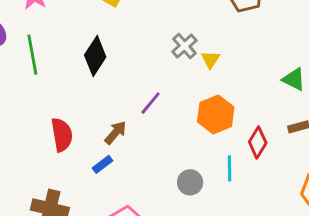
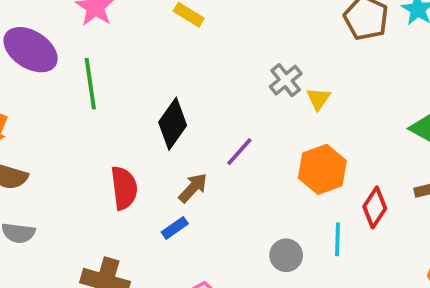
black diamond: (95, 56) -> (173, 124), moved

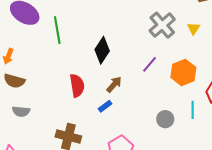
gray cross: (286, 80) -> (162, 25), size x1.5
yellow triangle: (318, 99) -> (194, 28), moved
purple line: (239, 152) -> (150, 64), moved

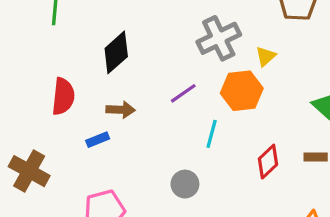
orange hexagon: (183, 72) -> (242, 91), moved
brown arrow: (114, 84) -> (121, 110), turned 36
cyan line: (193, 110) -> (212, 134), moved

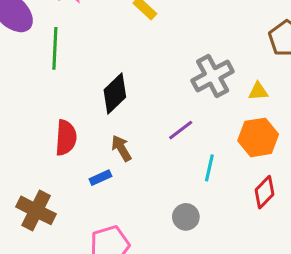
yellow triangle: (266, 56) -> (258, 91), turned 40
orange hexagon: (242, 91) -> (258, 137), moved
brown arrow: (121, 110) -> (121, 148), turned -120

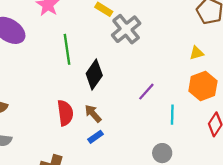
green line: (55, 48) -> (67, 49), moved
gray cross: (213, 76) -> (126, 29), moved
brown arrow: (121, 148) -> (93, 114), moved

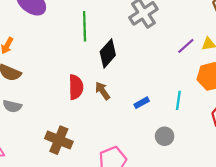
purple line: (146, 92) -> (186, 46), moved
blue rectangle: (96, 137) -> (142, 103), moved

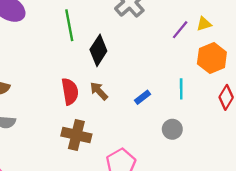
brown cross: (59, 140) -> (76, 135), moved

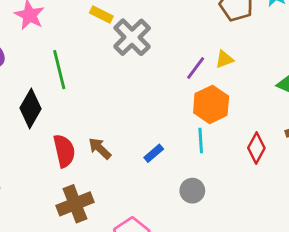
black diamond: (98, 50) -> (31, 108), moved
orange hexagon: (212, 58) -> (211, 104), moved
brown cross: (76, 135) -> (75, 204), turned -32

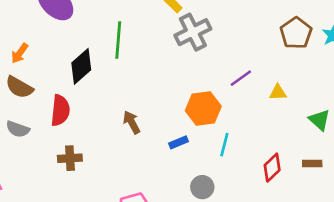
yellow triangle: (224, 59) -> (278, 92), moved
orange hexagon: (211, 104) -> (203, 109), moved
red semicircle: (64, 151) -> (60, 110), moved
brown cross: (75, 204) -> (70, 158), moved, size x0.7

